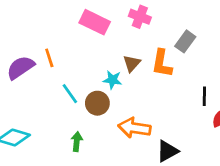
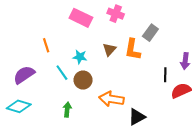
purple semicircle: (21, 67) -> (24, 75), moved
cyan star: (112, 80) -> (80, 57), moved

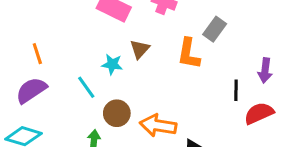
orange line: (46, 45) -> (37, 54), moved
brown triangle: (109, 49) -> (140, 49), moved
brown circle: (83, 80) -> (117, 113), moved

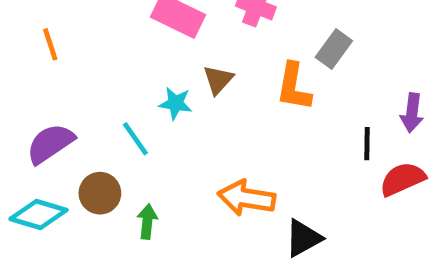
orange line: (37, 54) -> (50, 44), moved
brown circle: (117, 113) -> (100, 193), moved

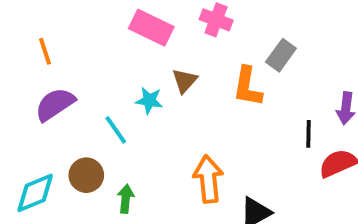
purple semicircle: (50, 144) -> (55, 104), moved
orange arrow: (246, 198) -> (208, 179), turned 75
cyan diamond: (38, 214) -> (35, 193), turned -39

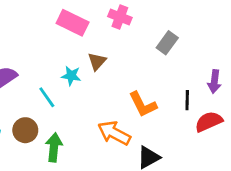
orange L-shape: (248, 87) -> (143, 104), moved, turned -36
orange arrow: (208, 179) -> (114, 133), turned -56
green arrow: (126, 199) -> (54, 147), size x1.4

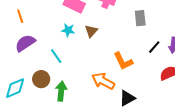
gray rectangle: (167, 43) -> (140, 18), turned -42
cyan star: (71, 76) -> (68, 30), moved
black line: (187, 100) -> (154, 47), moved, turned 40

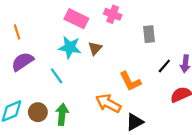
cyan star: (68, 30) -> (70, 47), size x1.5
brown circle: (41, 79) -> (38, 112), moved

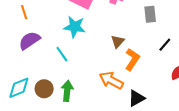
brown triangle: (95, 48) -> (118, 42), moved
orange L-shape: (130, 81) -> (132, 59), turned -120

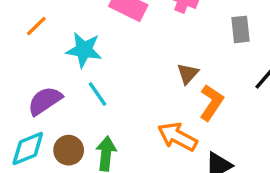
orange line: (24, 12) -> (36, 26), turned 64
cyan star: (75, 27) -> (84, 50), moved
purple semicircle: (29, 40) -> (45, 101), moved

